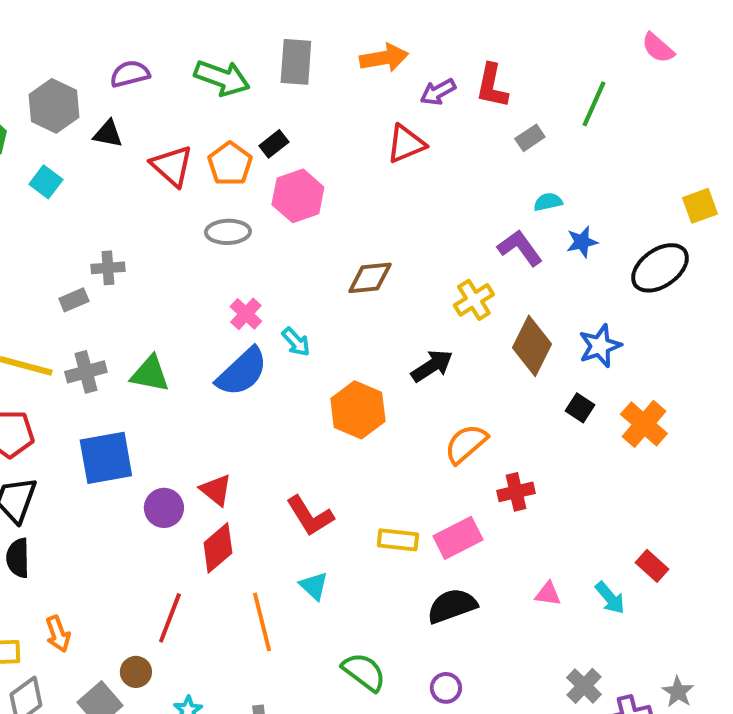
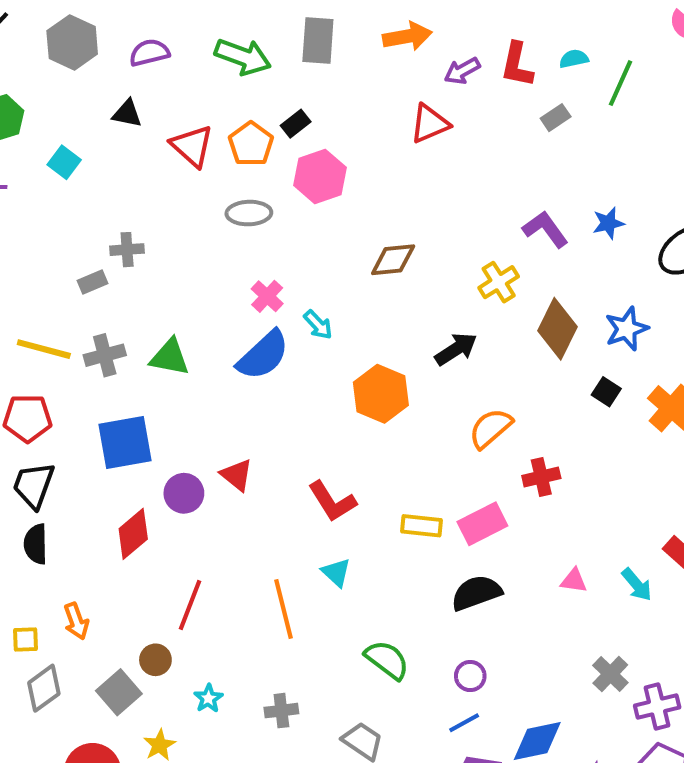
gray hexagon: (54, 106) -> (72, 42), moved
cyan semicircle: (548, 202) -> (574, 59), moved
red diamond: (218, 548) -> (133, 534), moved

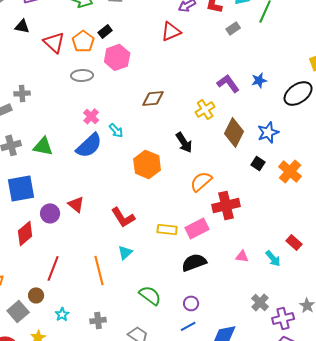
black arrow: (456, 349) -> (184, 142), turned 90
red cross: (541, 477) -> (226, 205), size x1.5
cyan triangle: (336, 572) -> (125, 252), turned 35

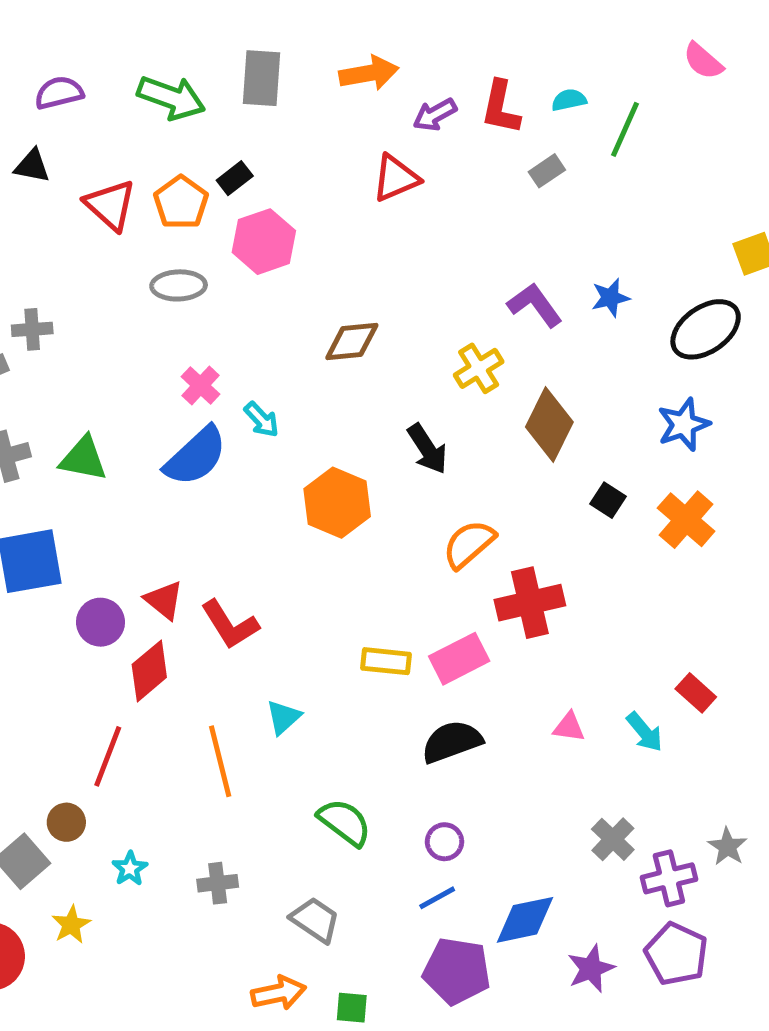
blue star: (268, 132) -> (684, 425), moved
red L-shape: (123, 217) -> (230, 625), moved
red diamond: (25, 233) -> (149, 671), moved

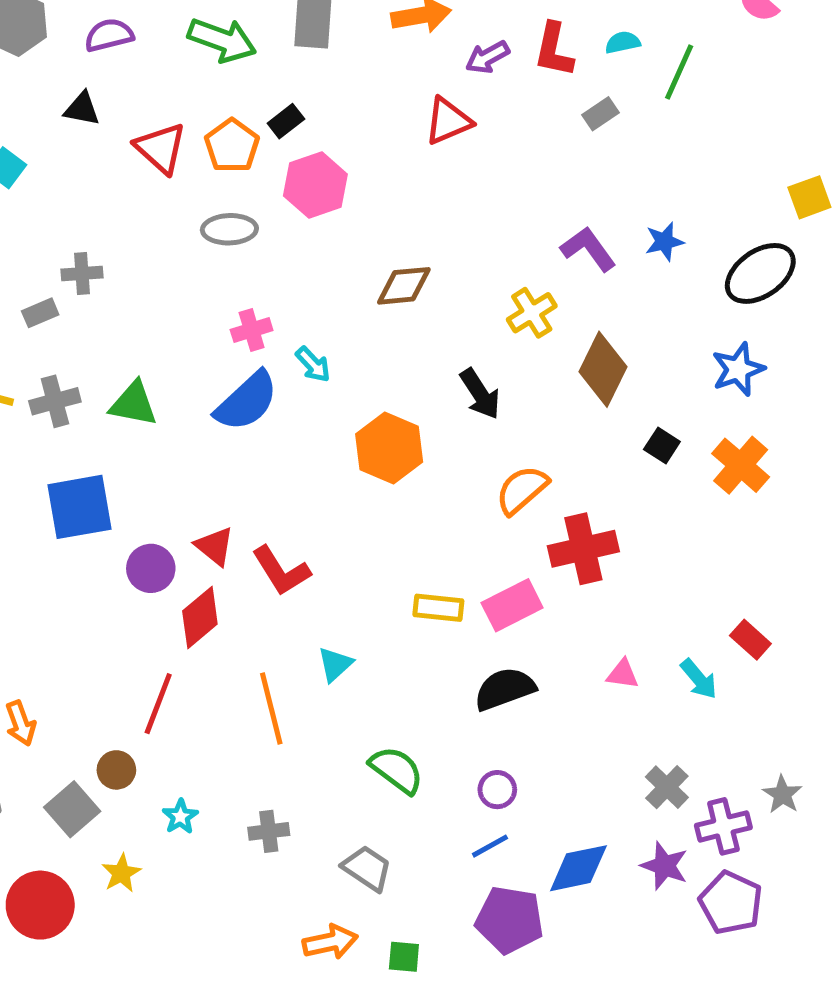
pink cross: (201, 385) -> (252, 330), turned 30
purple star: (591, 969) -> (664, 866), moved, turned -30

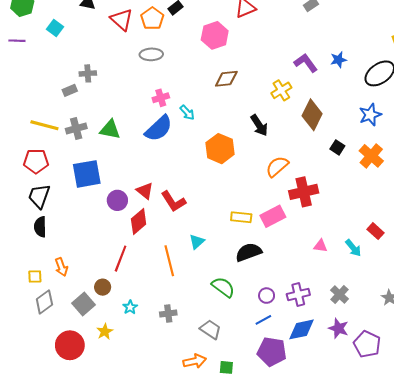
pink hexagon: (315, 185) -> (215, 35), moved
black semicircle: (505, 689) -> (249, 252), moved
purple cross: (723, 826) -> (298, 294), moved

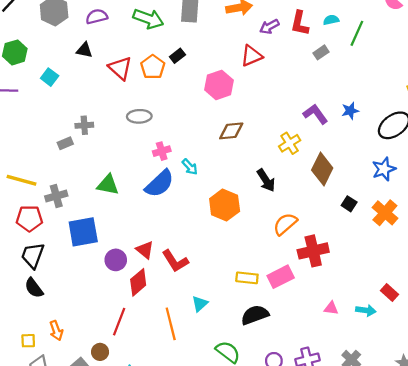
gray ellipse: (151, 54) -> (139, 116), moved
yellow line: (44, 125) -> (22, 180), moved
gray cross: (76, 128) -> (56, 196), moved
black semicircle: (40, 227) -> (34, 288), turned -36
cyan arrow: (353, 248) -> (366, 310), turned -42

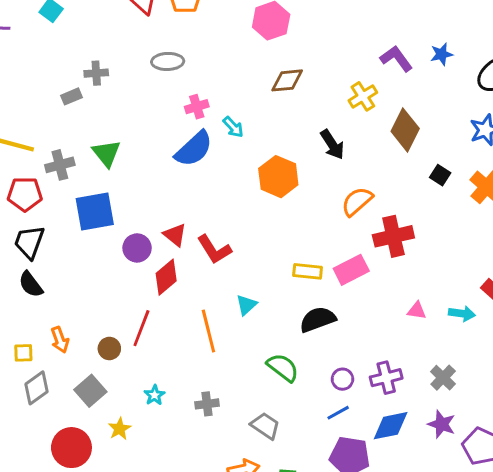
green triangle: (108, 185) -> (106, 153), moved, turned 40
brown circle: (100, 352) -> (109, 349), moved

